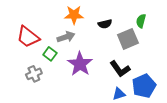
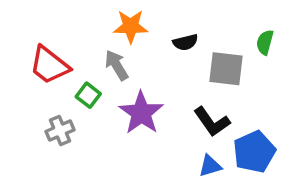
green semicircle: (141, 21) -> (265, 42), moved
gray arrow: (66, 37) -> (116, 65), turned -102
gray square: (128, 39) -> (226, 69), turned 30

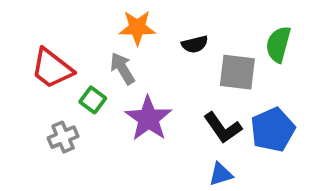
green semicircle: (265, 42) -> (278, 44), size x1.4
blue pentagon: (254, 152) -> (273, 130), moved

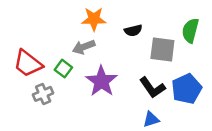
red trapezoid: (52, 68) -> (28, 63), moved
gray arrow: (122, 68) -> (84, 47), turned -80

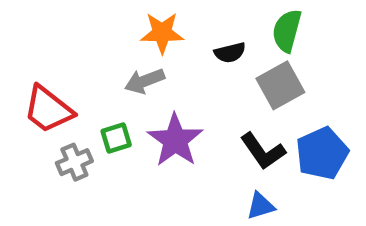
green semicircle: (190, 30) -> (287, 31), moved
gray square: (162, 50) -> (280, 85), turned -36
green square: (63, 69) -> (116, 138), moved, turned 36

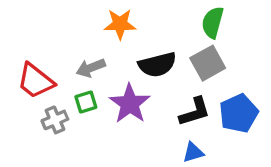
black semicircle: (230, 53) -> (157, 65), moved, size x1.6
gray arrow: (145, 81) -> (91, 68), moved
black L-shape: (263, 151) -> (195, 112), turned -72

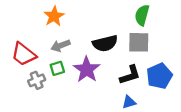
orange star: (120, 24) -> (54, 16), moved, turned -30
gray square: (208, 63) -> (139, 42), turned 30

